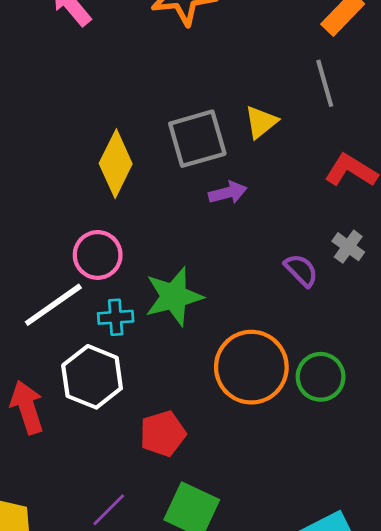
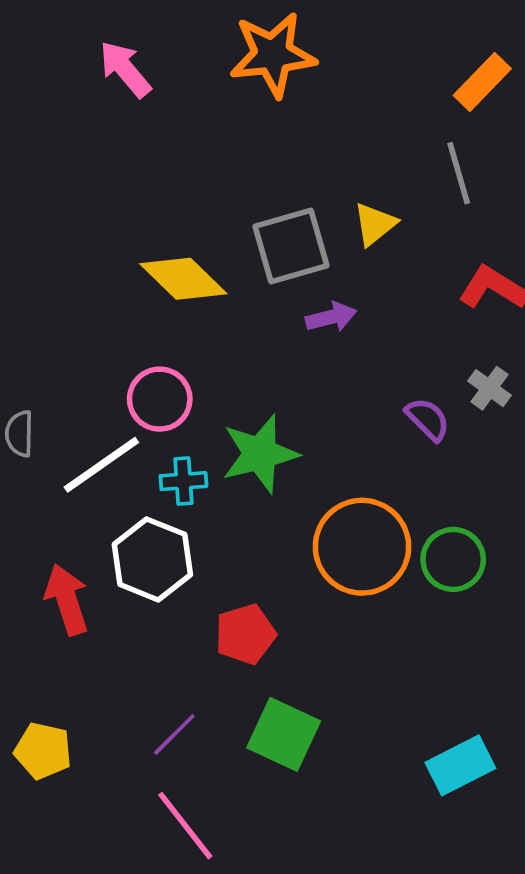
yellow diamond: (116, 164) -> (183, 279), turned -72

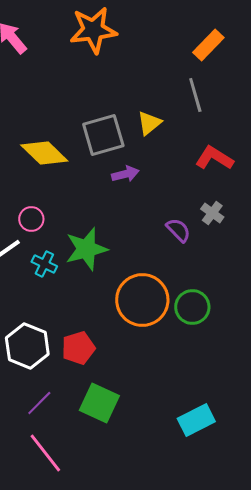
pink circle: (160, 399) -> (31, 219), size x0.7
cyan cross: (183, 481) -> (44, 264), turned 30
white hexagon: (152, 559) -> (27, 346), moved

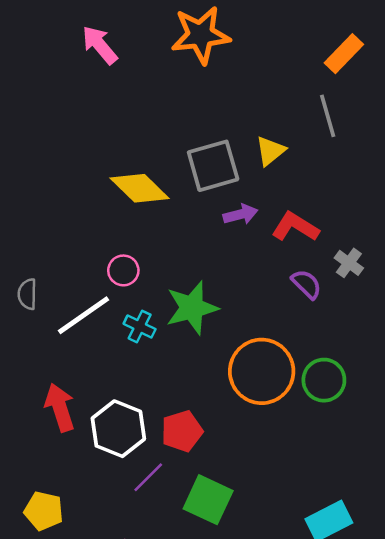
red L-shape: (214, 158) -> (295, 227), moved
purple line: (39, 403) -> (148, 477), moved

